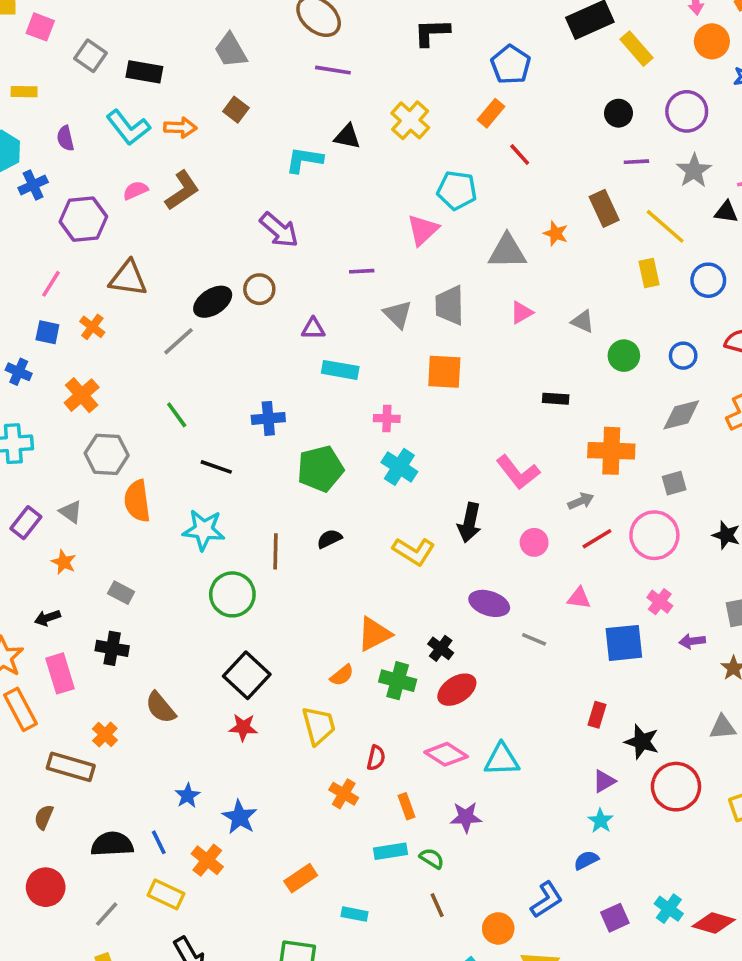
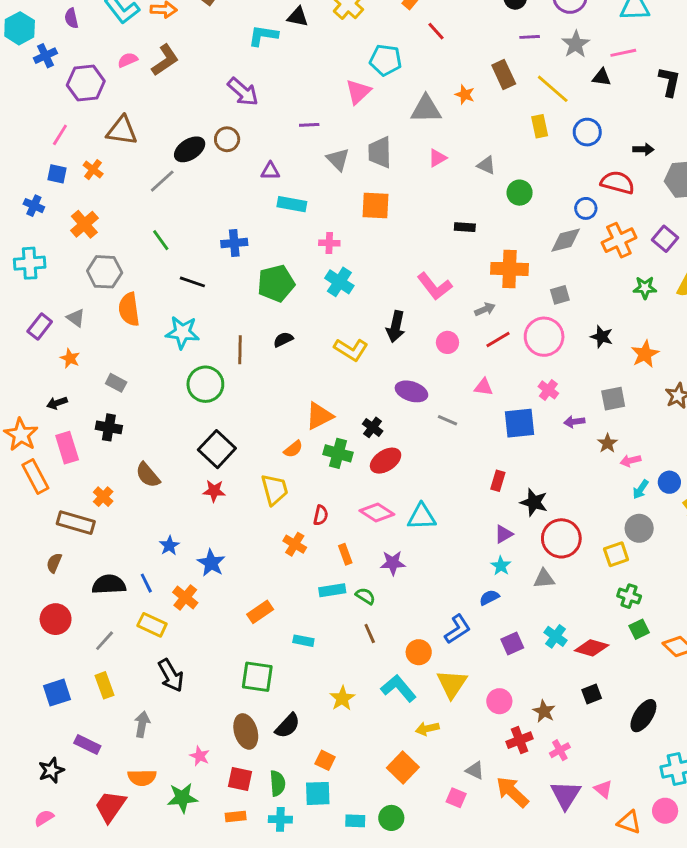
blue circle: (683, 356) -> (586, 208), moved
gray triangle: (723, 727) -> (544, 579), moved

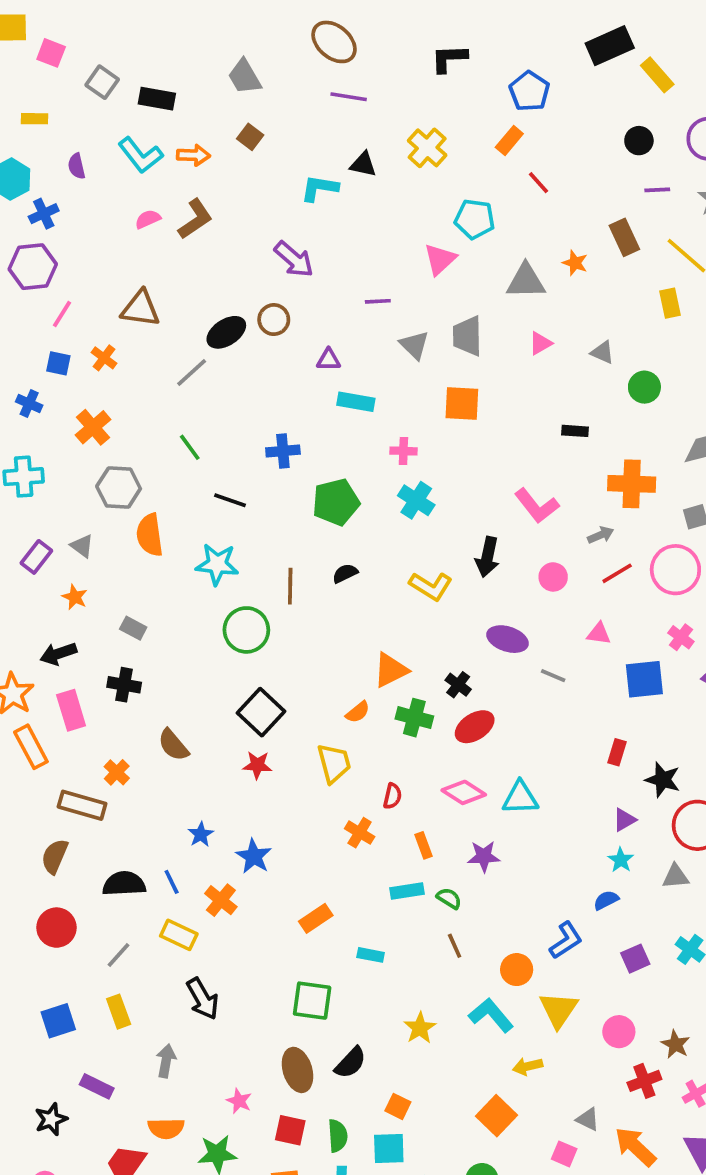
purple hexagon: (86, 83) -> (33, 267), moved
black arrow: (57, 403) -> (58, 654), size x1.4
brown semicircle: (54, 563) -> (55, 856), size x1.4

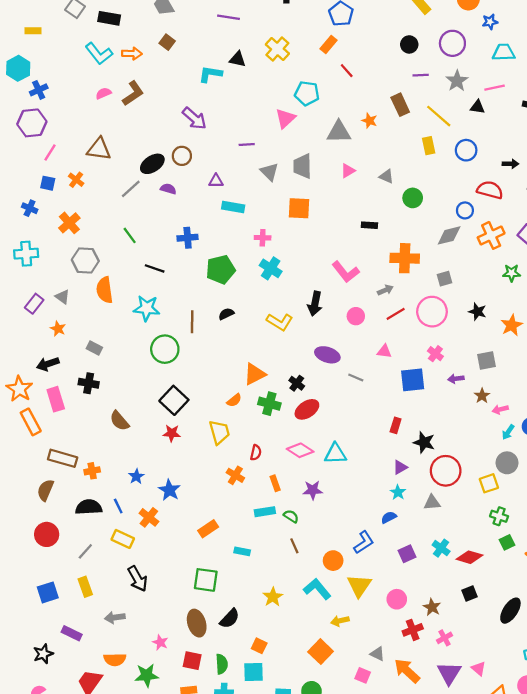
purple semicircle: (77, 166) -> (168, 189), moved, turned 119
orange cross: (117, 772) -> (92, 471), moved, turned 35
gray arrow: (166, 1061) -> (115, 617), turned -108

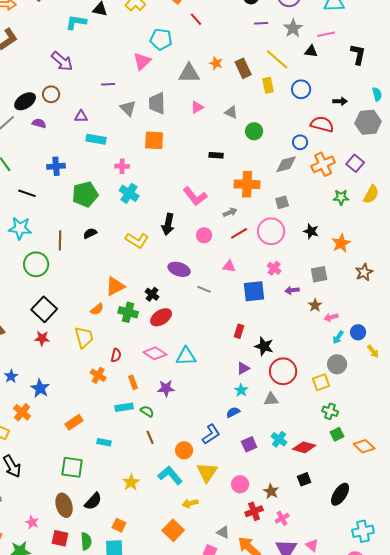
brown rectangle: (400, 105) -> (243, 68), moved

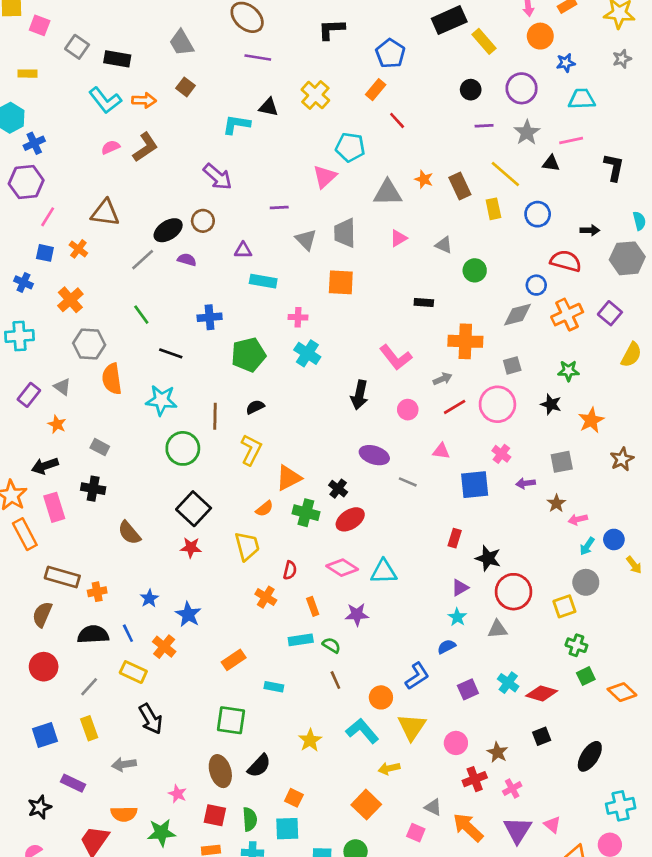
green star: (341, 197) -> (568, 371), moved
yellow L-shape: (137, 240) -> (251, 450), moved, turned -95

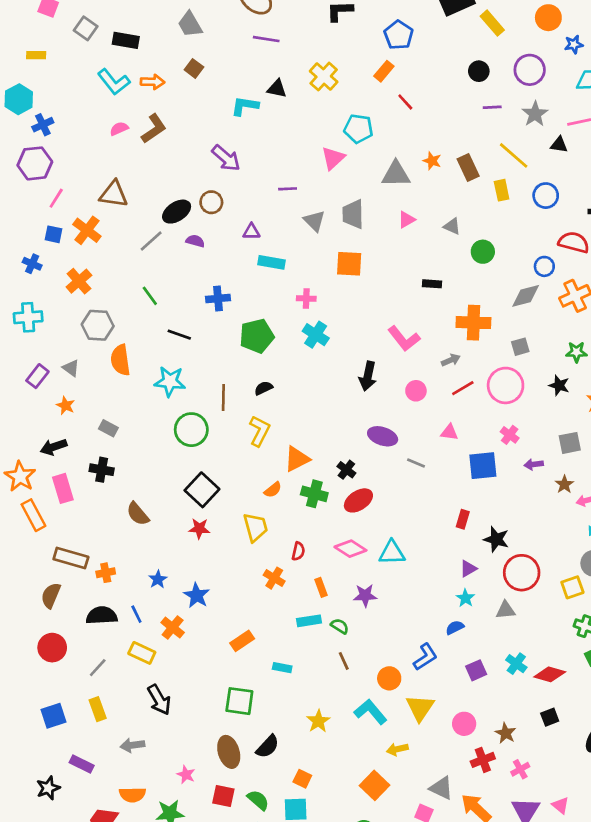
orange cross: (78, 249) -> (87, 230), size x1.5
gray triangle: (433, 807) -> (441, 788), size x1.4
green semicircle: (250, 819) -> (258, 800), turned -45

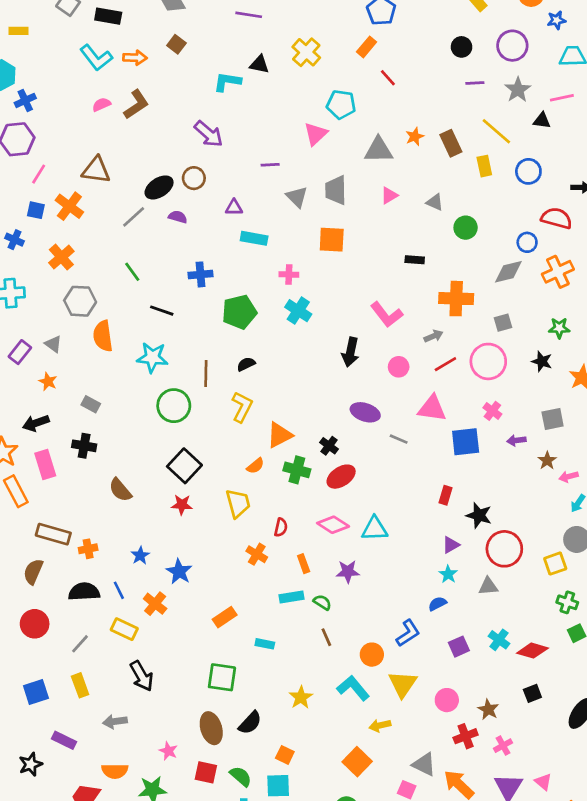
orange star: (432, 161) -> (415, 137), turned 30
pink triangle: (449, 432) -> (432, 408), size x1.6

